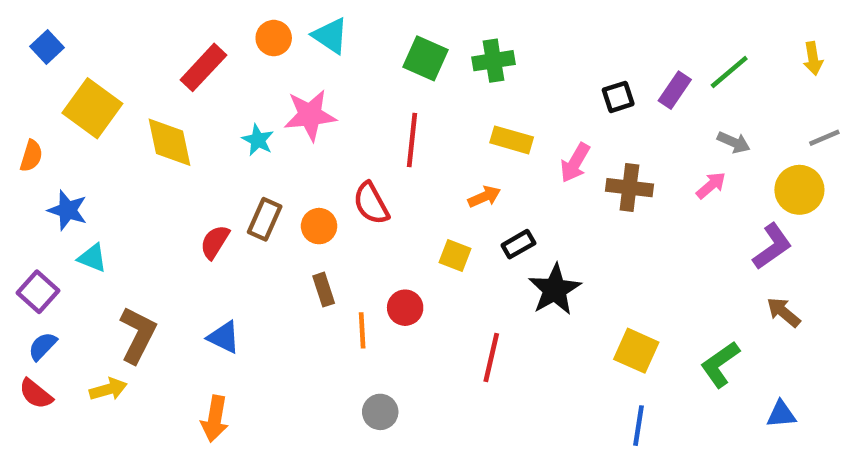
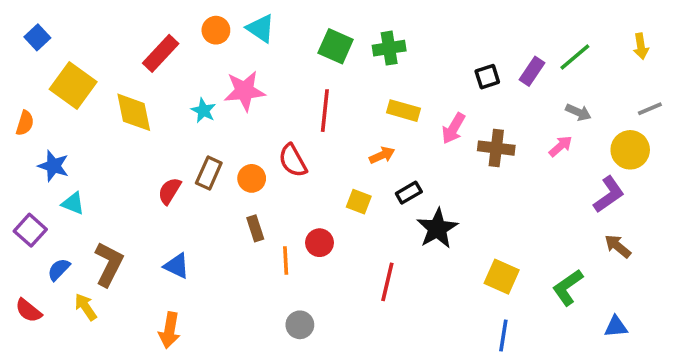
blue semicircle: (43, 346) -> (59, 269), moved
yellow arrow: (108, 389) -> (86, 307), turned -108

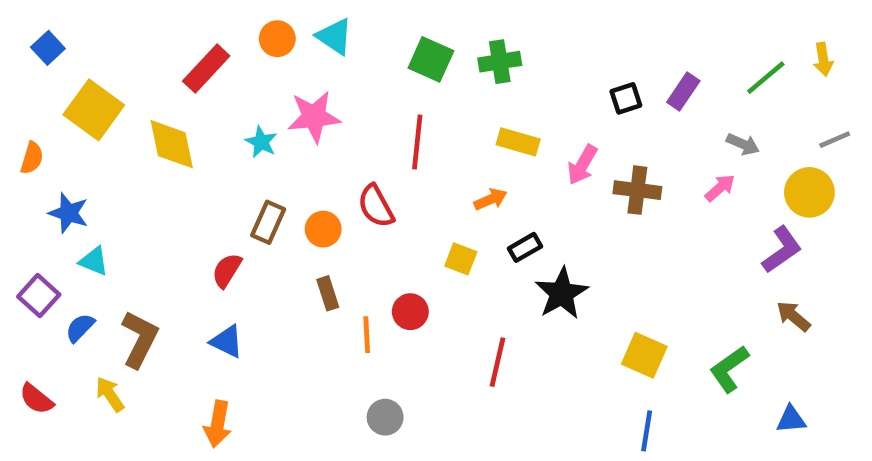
green line: (575, 57) -> (766, 78), moved
red semicircle: (170, 191) -> (227, 270), moved
blue semicircle: (59, 269) -> (80, 328), moved

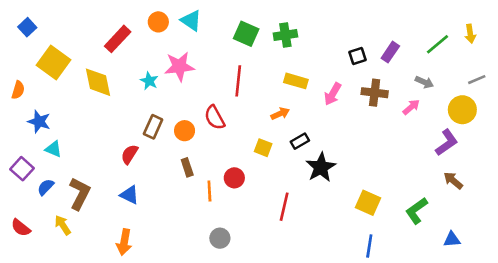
brown cross: (637, 190) -> (375, 93), moved

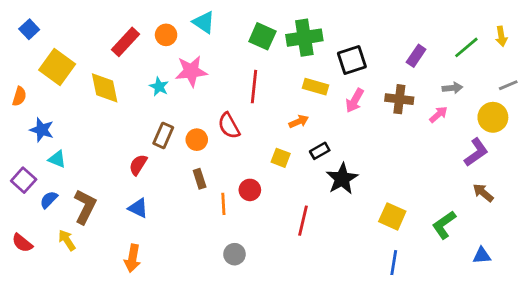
orange circle: (158, 22) -> (166, 35), moved
green cross: (285, 35) -> (304, 38), size x1.4
black square: (358, 56) -> (352, 60), moved, size x1.5
gray arrow: (424, 82) -> (452, 88), turned -30

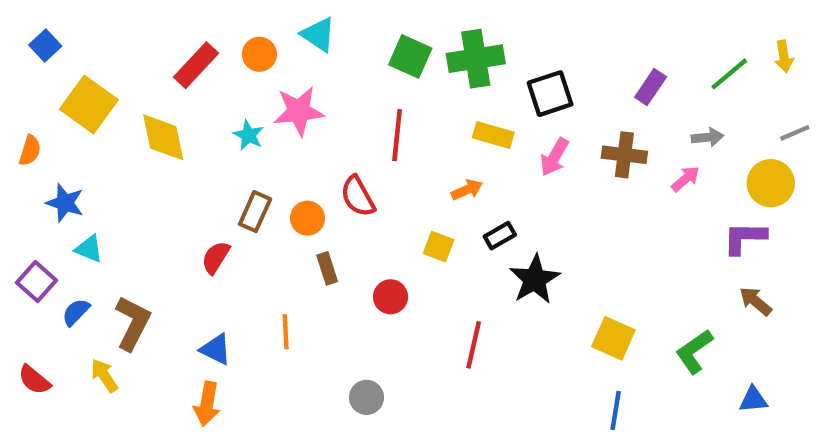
purple L-shape: (476, 152) -> (745, 238), turned -144
brown rectangle: (200, 179) -> (327, 268), moved
orange line: (223, 204) -> (286, 332), moved
blue triangle: (138, 208) -> (216, 349), moved

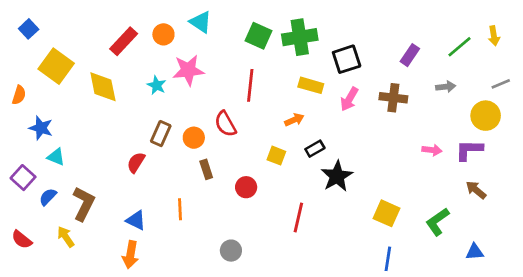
pink arrow: (686, 179) -> (432, 150), moved, turned 48

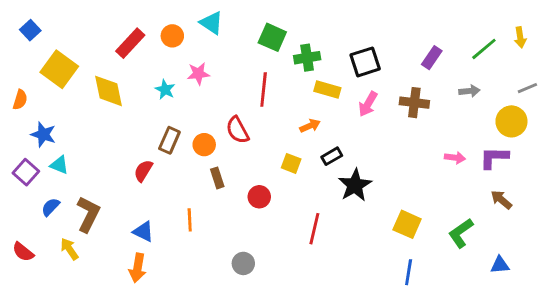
green cross: (300, 37) -> (307, 58), moved, size x0.7
pink star: (188, 70) -> (198, 74), size x0.7
purple square: (23, 178) -> (26, 172), moved

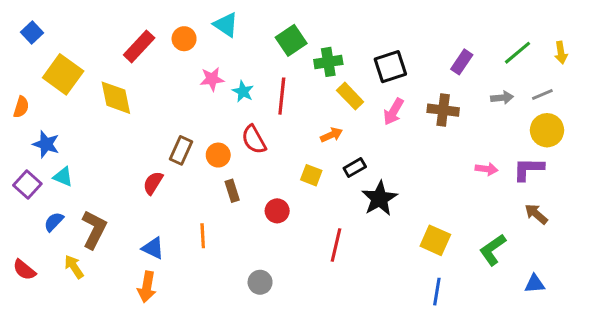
green square: (272, 37) -> (291, 40), turned 32
yellow arrow: (520, 37) -> (561, 53), moved
gray line: (527, 88) -> (542, 95), moved
cyan star: (165, 90) -> (243, 91), moved
yellow rectangle: (327, 90) -> (350, 96), turned 30

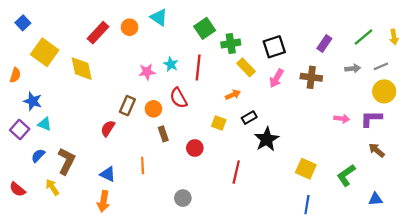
pink star: (212, 79) -> (147, 72), moved

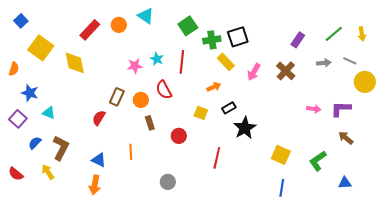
black square: (274, 47) -> (238, 37), moved
gray line: (381, 66) -> (350, 61), turned 48
brown cross: (311, 77) -> (286, 71), turned 36
yellow circle: (384, 91) -> (365, 82), moved
cyan triangle: (45, 124) -> (49, 113), moved

